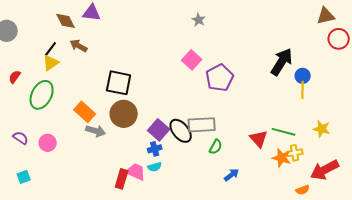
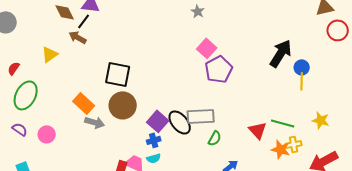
black line: (51, 49) -> (84, 21), moved
pink square: (192, 60) -> (207, 48), moved
green ellipse: (42, 95) -> (26, 95), moved

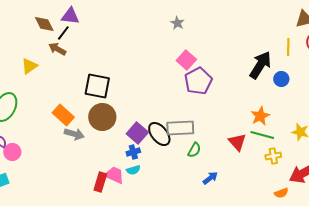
yellow line: (302, 81) -> (288, 47), moved
pink circle: (47, 134) -> (12, 152), moved
orange star: (281, 149) -> (260, 116), moved, turned 30

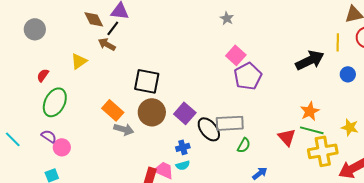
black arrow: (260, 65) -> (310, 60), turned 32
blue circle: (281, 79) -> (348, 74), moved
purple square: (137, 133) -> (185, 113), moved
yellow cross: (273, 156) -> (323, 151), size x1.8

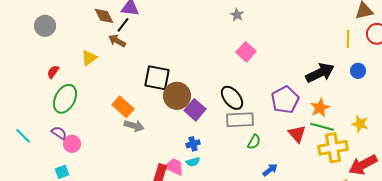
black arrow: (310, 60) -> (320, 73), moved
purple pentagon: (248, 76) -> (285, 100), moved
brown circle: (152, 112) -> (177, 96), moved
black ellipse: (209, 129) -> (232, 98), moved

